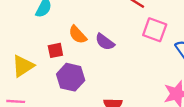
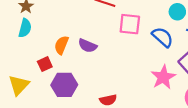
orange semicircle: (78, 35) -> (61, 45), turned 78

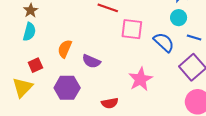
purple semicircle: (87, 46) -> (91, 61), moved
red square: (45, 64) -> (35, 65), moved
pink star: (163, 77) -> (141, 79), moved

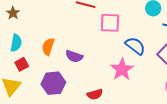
cyan semicircle: (29, 32) -> (16, 43), moved
blue semicircle: (164, 42) -> (135, 46), moved

